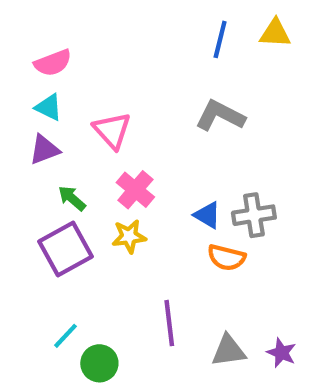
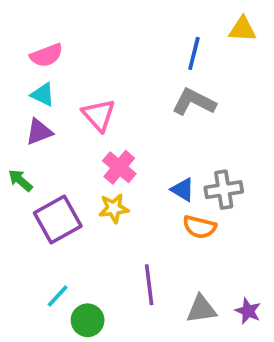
blue line: (220, 39) -> (194, 53), moved
green arrow: (72, 198) -> (20, 180), moved

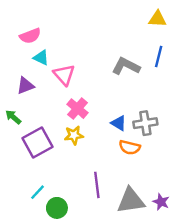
blue line: (194, 53) -> (159, 56), moved
cyan triangle: (43, 94) -> (41, 58), moved
gray triangle: (201, 309) -> (131, 201), size x1.4

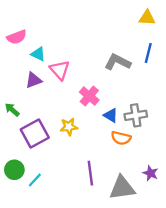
pink semicircle: (30, 36) -> (17, 37), moved
purple triangle: (25, 86) -> (34, 80), moved
pink cross: (77, 109) -> (89, 96), moved
purple star: (161, 202) -> (150, 173), moved
green circle: (57, 208) -> (14, 170), moved

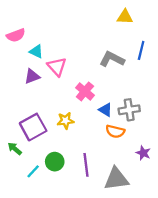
yellow triangle: (147, 18) -> (125, 17), moved
green arrow: (12, 110) -> (15, 149), moved
green circle: (14, 170) -> (55, 162), moved
purple star: (150, 173) -> (143, 153), moved

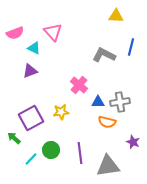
pink triangle: (57, 67) -> (53, 32), moved
blue triangle: (105, 110) -> (98, 102), turned -32

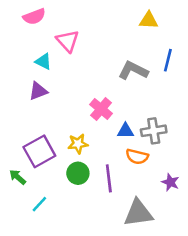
pink semicircle: (15, 33) -> (34, 17), moved
green circle: (51, 150) -> (78, 173), moved
purple line: (80, 153) -> (109, 178), moved

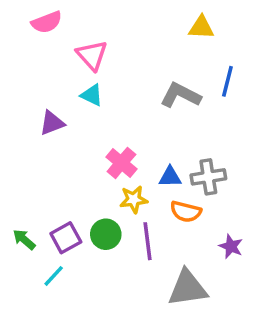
cyan triangle: (43, 61) -> (92, 95), moved
pink cross: (101, 109) -> (121, 163), moved
yellow star: (78, 144) -> (134, 199), moved
purple square: (39, 151) -> (66, 238), moved, size x0.7

